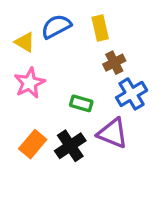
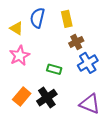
blue semicircle: (56, 26) -> (37, 18), turned -48
purple triangle: (113, 133) -> (90, 104), moved

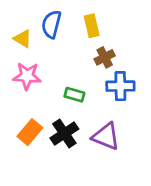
pink star: (20, 56) -> (27, 76), turned 30
blue cross: (88, 63) -> (120, 86), turned 30
purple triangle: (90, 104) -> (106, 136), moved

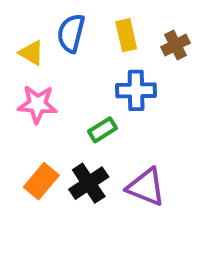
brown cross: (105, 57) -> (175, 45), moved
blue cross: (120, 86) -> (136, 90), moved
green rectangle: (74, 95) -> (103, 130), turned -48

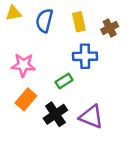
yellow triangle: (31, 53) -> (14, 13), moved, turned -42
orange rectangle: (41, 181) -> (26, 99), moved

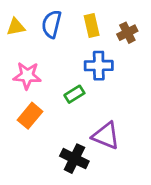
yellow triangle: (14, 13) -> (16, 27), moved
black cross: (55, 114) -> (74, 159), moved, turned -30

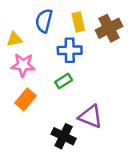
yellow triangle: (16, 27) -> (14, 39), moved
brown cross: (127, 33) -> (109, 28), size x1.5
blue cross: (99, 66) -> (70, 50), moved

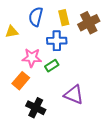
pink star: (23, 65) -> (32, 58), moved
black cross: (64, 136) -> (36, 108), moved

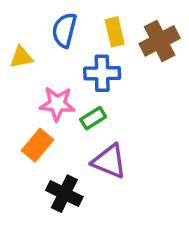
purple triangle: (74, 95) -> (109, 161), moved

